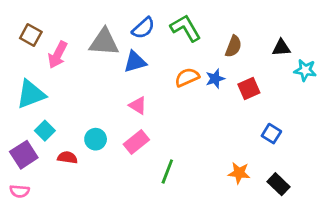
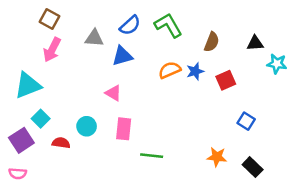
brown square: (31, 35) -> (50, 19), moved
gray triangle: (104, 42) -> (94, 38), size x0.7
pink triangle: (138, 105) -> (113, 93), moved
pink rectangle: (136, 142) -> (124, 129), turned -45
green line: (167, 172) -> (152, 156), turned 75

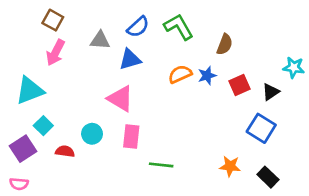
black triangle: (255, 43) -> (271, 92), moved, turned -30
pink triangle: (113, 93) -> (120, 99), size x1.5
blue square: (246, 121) -> (261, 128), size x1.5

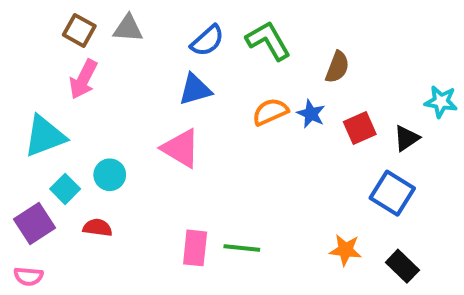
gray triangle: (100, 40) -> (128, 28), moved
blue star: (207, 76) -> (311, 114), turned -30
cyan circle: (92, 134) -> (110, 175), moved
pink rectangle: (131, 136) -> (195, 248), moved

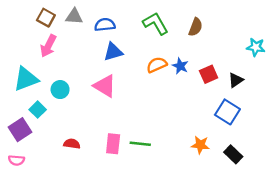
blue semicircle: (207, 41) -> (105, 25), moved, turned -144
brown semicircle: (337, 67) -> (196, 27), moved
cyan star: (441, 102) -> (256, 47), moved
cyan circle: (110, 175) -> (60, 90), moved
red semicircle: (98, 228) -> (72, 144), moved

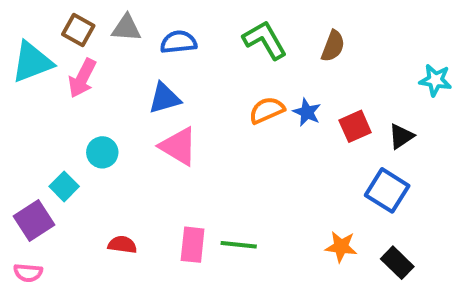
blue triangle: (113, 52) -> (164, 98), moved
cyan triangle: (26, 79) -> (32, 62), moved

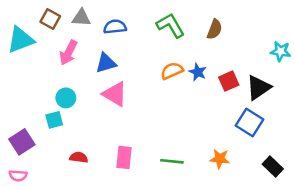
pink arrow: (82, 78) -> (68, 53), moved
black triangle: (401, 136) -> (259, 88), size x1.5
cyan square: (64, 186) -> (54, 120), moved, turned 30
green line: (239, 245) -> (172, 161), moved
black rectangle: (397, 263) -> (273, 166), moved

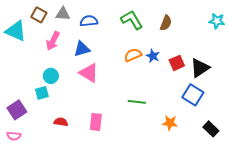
cyan triangle: (21, 40) -> (16, 31), turned 45
cyan star: (281, 51) -> (217, 21), moved
green line: (172, 161) -> (137, 102), moved

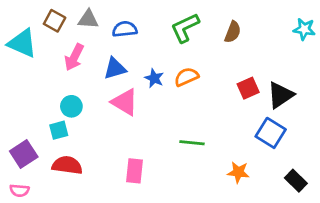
green L-shape: (132, 20) -> (185, 28), turned -85
blue star: (153, 56) -> (154, 78), moved
red semicircle: (61, 122) -> (67, 165), moved, size x1.5

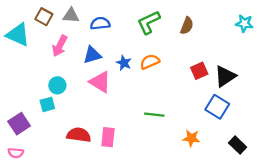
red semicircle: (67, 165) -> (79, 135), moved

